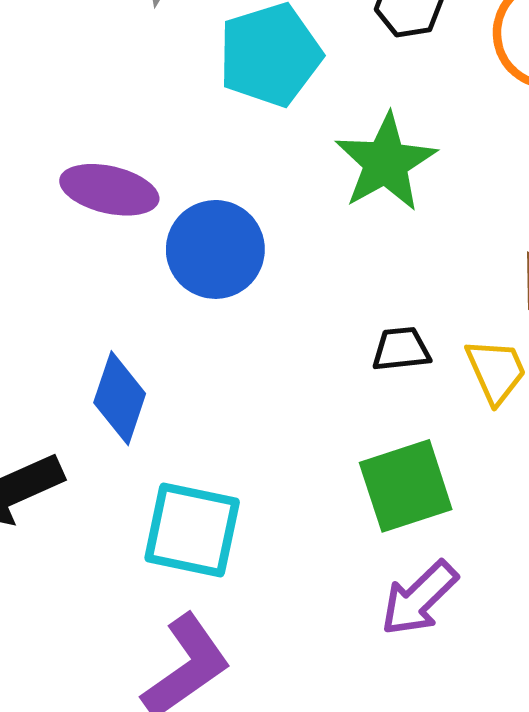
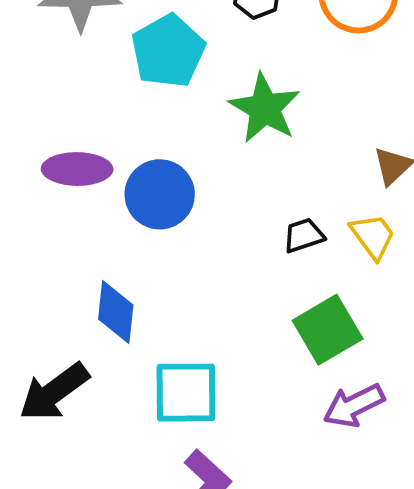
purple arrow: (419, 598) -> (354, 406), turned 30

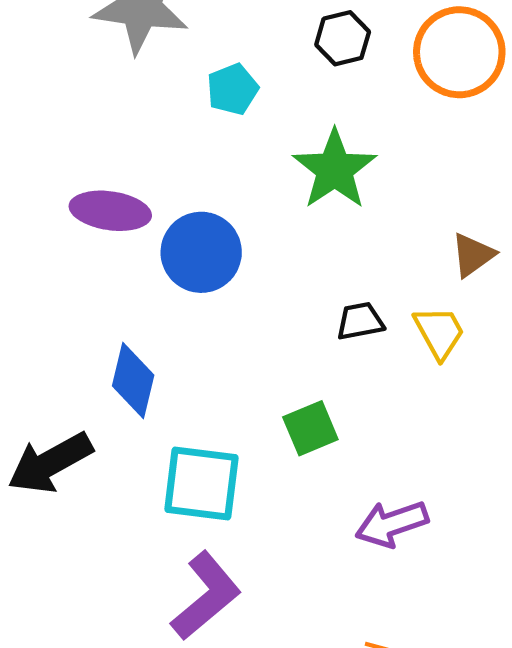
cyan pentagon: (168, 51) -> (232, 89), size x0.6
green square: (328, 330) -> (310, 428), moved, size x0.7

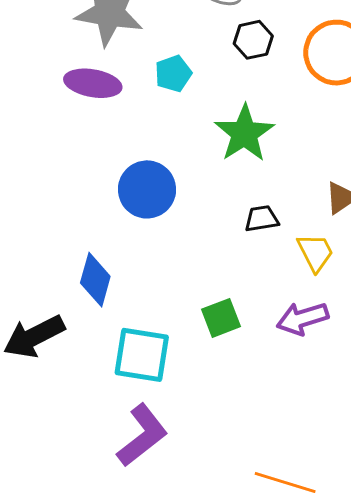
purple ellipse: (110, 211) -> (93, 83), moved
black trapezoid: (360, 321) -> (262, 219), moved
purple arrow: (392, 524) -> (302, 318), moved

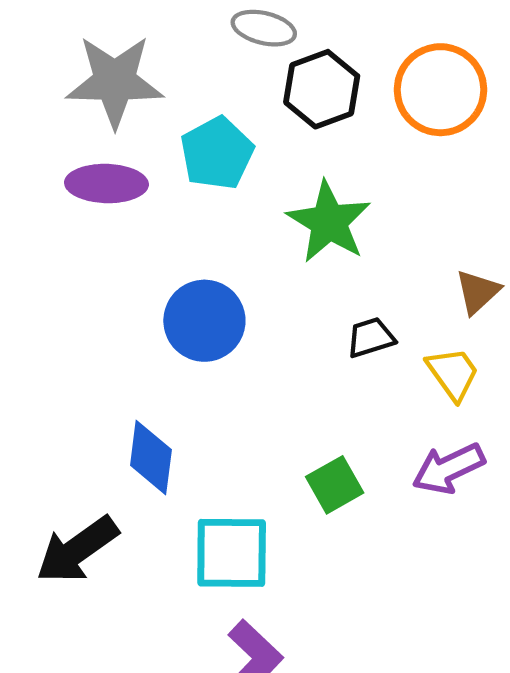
black hexagon: (253, 40) -> (322, 89), size x1.4
cyan pentagon: (173, 74) -> (217, 153), size x1.4

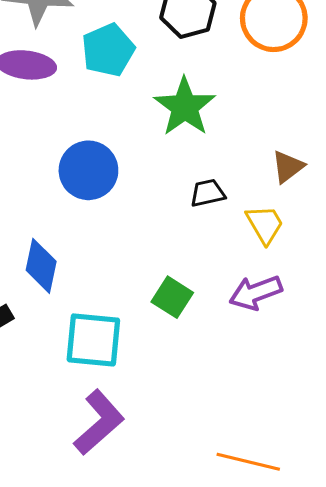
green square: (335, 485) -> (172, 297), turned -33

